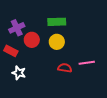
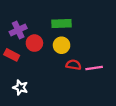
red semicircle: (65, 68) -> (73, 65), moved
white star: (19, 73) -> (20, 88), moved

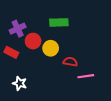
yellow circle: (62, 45) -> (51, 48), moved
pink line: (94, 68) -> (86, 76), moved

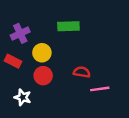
red circle: (33, 41) -> (43, 76), moved
yellow circle: (51, 48) -> (42, 53), moved

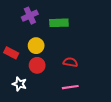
purple cross: (20, 33) -> (30, 16), moved
pink line: (100, 89) -> (70, 87), moved

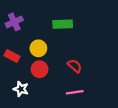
purple cross: (30, 16) -> (14, 22), moved
red semicircle: (70, 62) -> (75, 66), turned 32

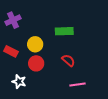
green rectangle: (63, 24) -> (64, 31), moved
pink line: (75, 92) -> (77, 85), moved

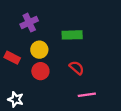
purple cross: (13, 20) -> (29, 23), moved
white star: (19, 82) -> (16, 99), moved

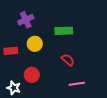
red rectangle: (12, 58) -> (11, 51), turned -32
red circle: (40, 71) -> (32, 75), moved

